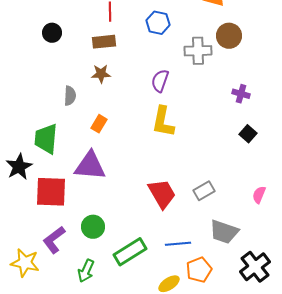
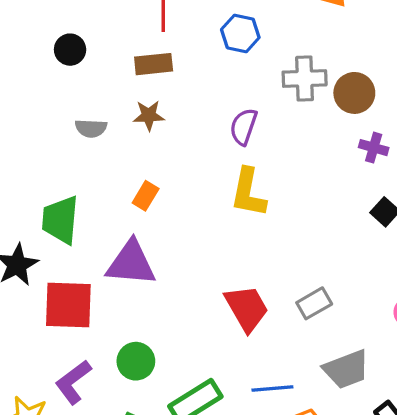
brown circle: (229, 36) -> (354, 93), moved
gray semicircle: (70, 96) -> (91, 128), moved, turned 90
gray trapezoid: (224, 232) -> (346, 369), turned -40

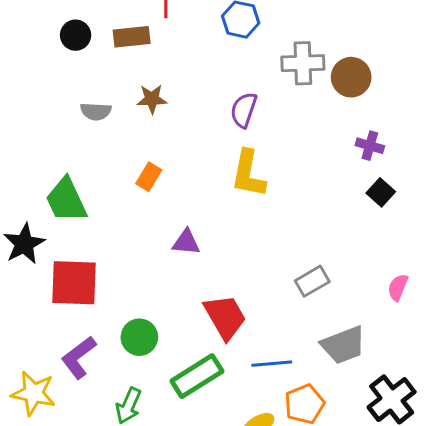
brown rectangle: (154, 64) -> (132, 37), moved
purple cross: (374, 148) -> (370, 146), moved
green trapezoid: (60, 220) -> (66, 200), turned -30
purple triangle: (131, 263) -> (186, 242), moved, size x0.6
red trapezoid: (247, 308) -> (225, 317), moved

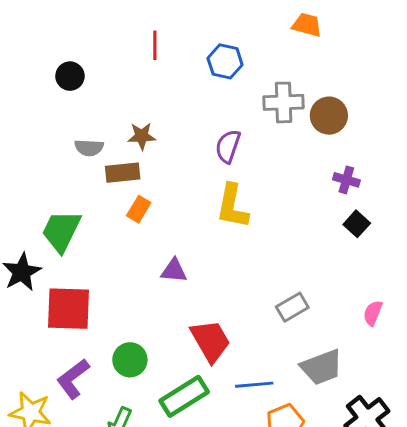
brown rectangle: (132, 37) -> (123, 173), moved
green trapezoid: (66, 200) -> (61, 231), turned 51

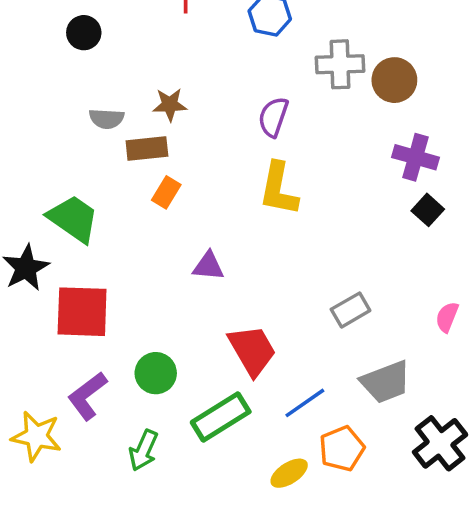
purple cross: (346, 180) -> (415, 157), size x1.4
green trapezoid: (61, 231) -> (73, 219), turned 99
blue line: (254, 385) -> (305, 403), turned -30

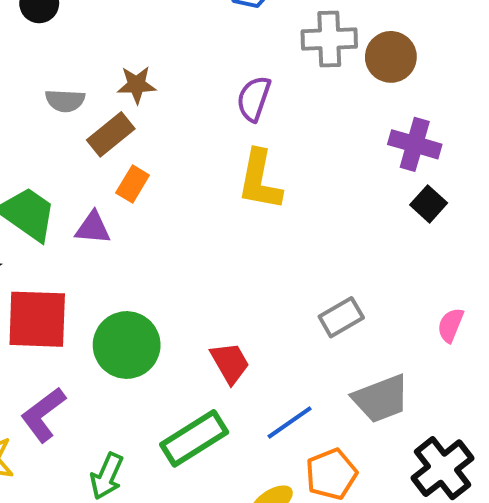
brown rectangle: (147, 148) -> (111, 134), turned -33
purple triangle: (208, 266) -> (93, 228), moved
red trapezoid: (252, 350) -> (230, 363), size x0.7
green circle: (156, 373) -> (127, 345), moved, size x1.4

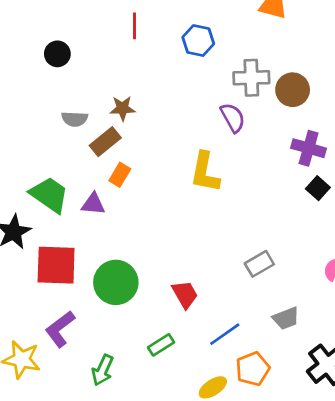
purple semicircle: (254, 99) -> (233, 118), moved, turned 132
gray trapezoid: (381, 399) -> (286, 318), size x0.7
green rectangle: (194, 438) -> (161, 345), size x0.6

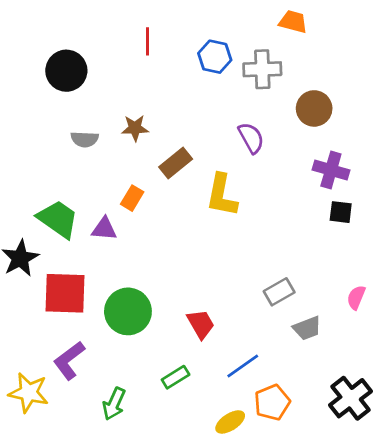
black circle: (57, 54) -> (66, 71), size x1.5
gray cross: (251, 78) -> (262, 69), moved
brown rectangle: (105, 142) -> (176, 163), moved
black square: (318, 188) -> (341, 212), turned -35
gray trapezoid: (286, 318) -> (307, 328), moved

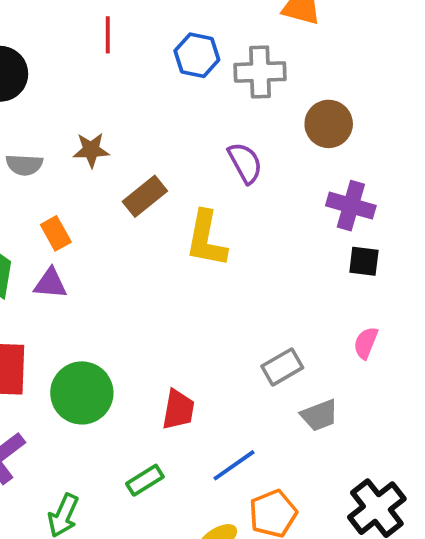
orange rectangle: (132, 198) -> (56, 233), moved, turned -60
pink semicircle: (356, 297) -> (366, 343), moved
red trapezoid: (201, 324) -> (178, 410), turned 40

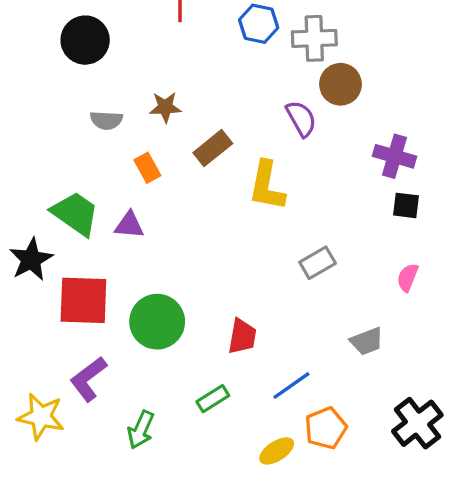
brown circle: (329, 124) -> (340, 84), moved
orange rectangle: (56, 233) -> (147, 168), moved
gray rectangle: (282, 367) -> (318, 263), moved

